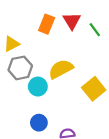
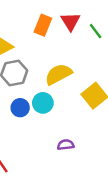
cyan circle: (38, 87) -> (43, 103), moved
blue circle: (39, 123) -> (20, 108), moved

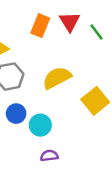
cyan circle: (43, 103) -> (40, 125), moved
purple semicircle: (66, 145) -> (49, 156), moved

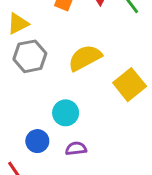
blue circle: (16, 114) -> (37, 141), moved

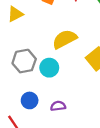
gray hexagon: (30, 56) -> (24, 61), moved
cyan circle: (66, 113) -> (49, 68), moved

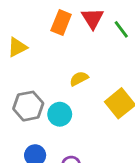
yellow semicircle: (65, 39) -> (79, 79), size x0.6

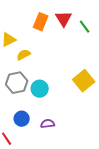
yellow semicircle: (79, 79) -> (24, 55), moved

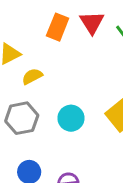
cyan circle: (40, 89) -> (71, 118), moved

